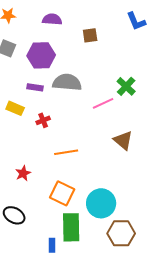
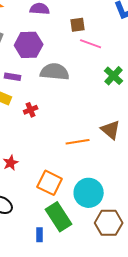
purple rectangle: (35, 87) -> (13, 77), moved
pink line: (103, 103) -> (91, 44), moved, turned 45
orange line: (66, 152) -> (78, 142), moved
green rectangle: (71, 227) -> (59, 217), turned -32

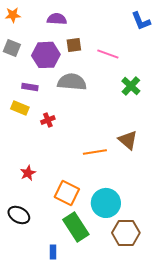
brown square: (78, 25) -> (74, 45), moved
blue rectangle: (40, 235) -> (53, 252), moved

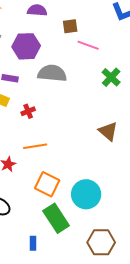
brown square: (74, 45) -> (70, 26), moved
orange line: (95, 152) -> (35, 146), moved
brown hexagon: (126, 233) -> (101, 242), moved

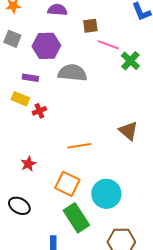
green cross: (111, 77) -> (130, 61), moved
red cross: (28, 111) -> (39, 111), moved
orange line: (35, 146) -> (79, 146), moved

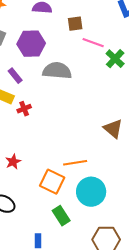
purple rectangle: (30, 78) -> (15, 76), turned 42
orange line: (79, 146) -> (75, 163), moved
green rectangle: (76, 218) -> (61, 216), size x0.7

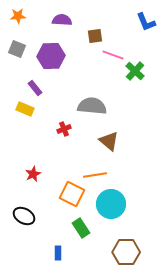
gray semicircle: (57, 71) -> (92, 106), moved
red cross: (24, 109) -> (64, 129), moved
brown triangle: (113, 129) -> (109, 141), moved

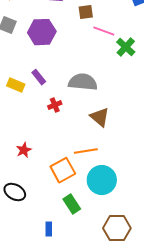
purple rectangle: (35, 88) -> (39, 77), moved
orange square: (72, 194) -> (63, 170), turned 35

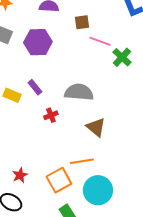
red star: (24, 150) -> (20, 175), moved

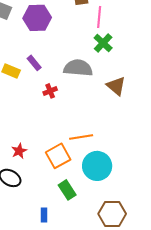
pink line: (100, 41) -> (99, 17), turned 75
green cross: (122, 57) -> (103, 43), moved
brown triangle: (96, 127) -> (116, 86), moved

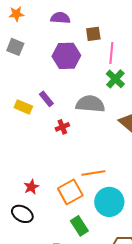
purple hexagon: (37, 18) -> (66, 56), moved

